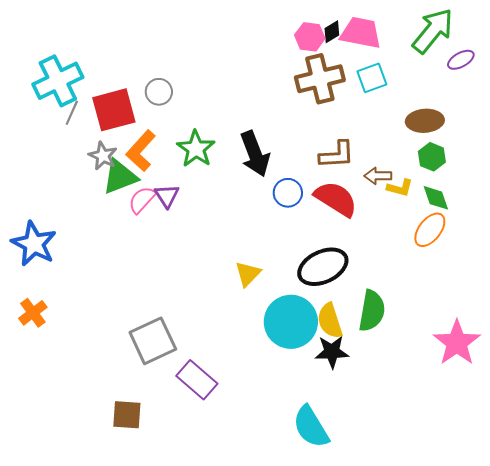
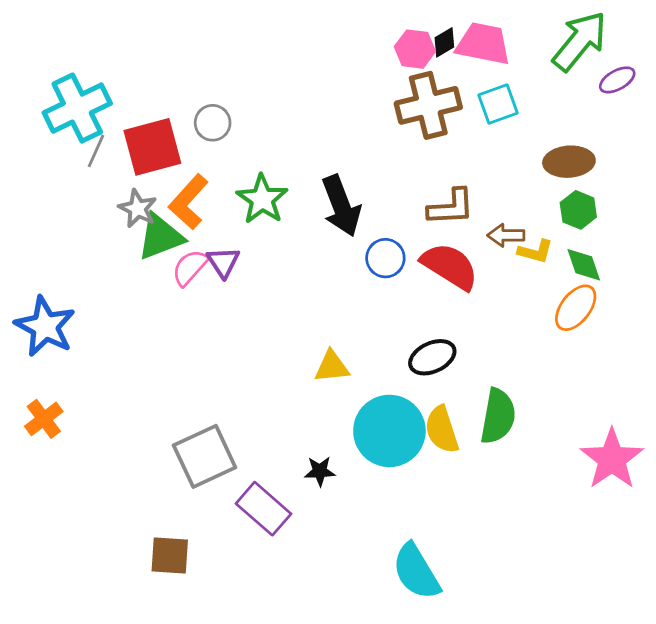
black ellipse: (323, 267) -> (432, 357), size x0.7
yellow triangle: (248, 274) -> (332, 367), turned 40
black star: (332, 352) -> (320, 471), moved, size x0.7

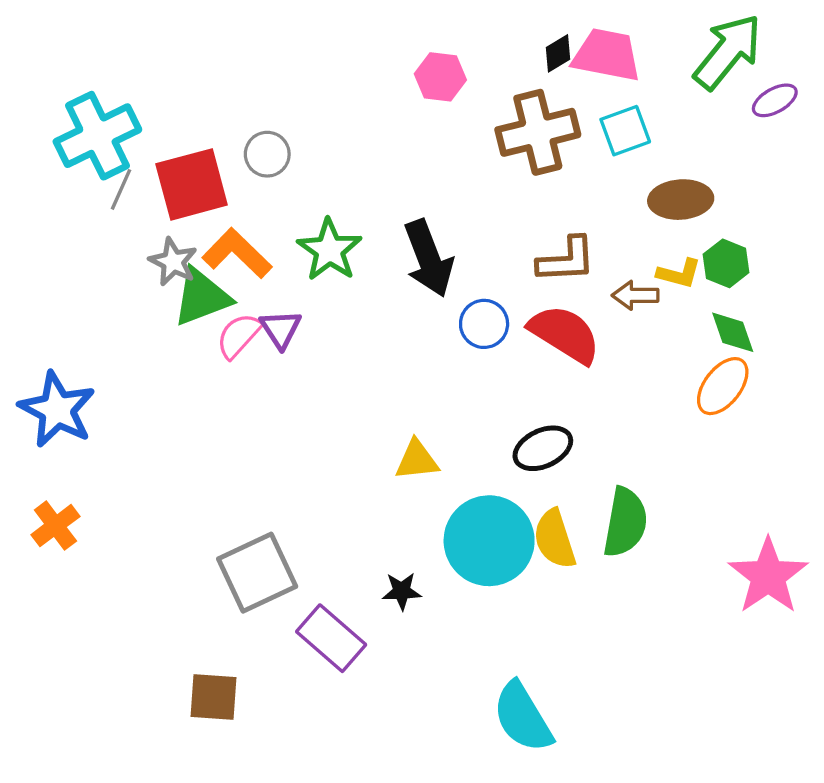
pink hexagon: (415, 49) -> (440, 77), moved
brown ellipse: (569, 162) -> (681, 200), moved
orange L-shape: (188, 202) -> (237, 253), turned 92
yellow L-shape: (535, 251) -> (679, 273), moved

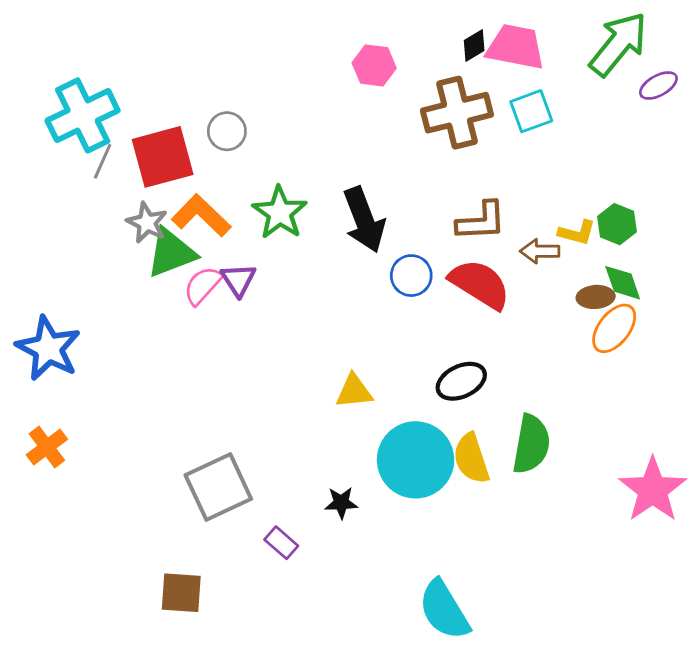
brown ellipse: (681, 200) -> (596, 297), moved, size x0.7
purple rectangle: (331, 638) -> (281, 543), size x0.6

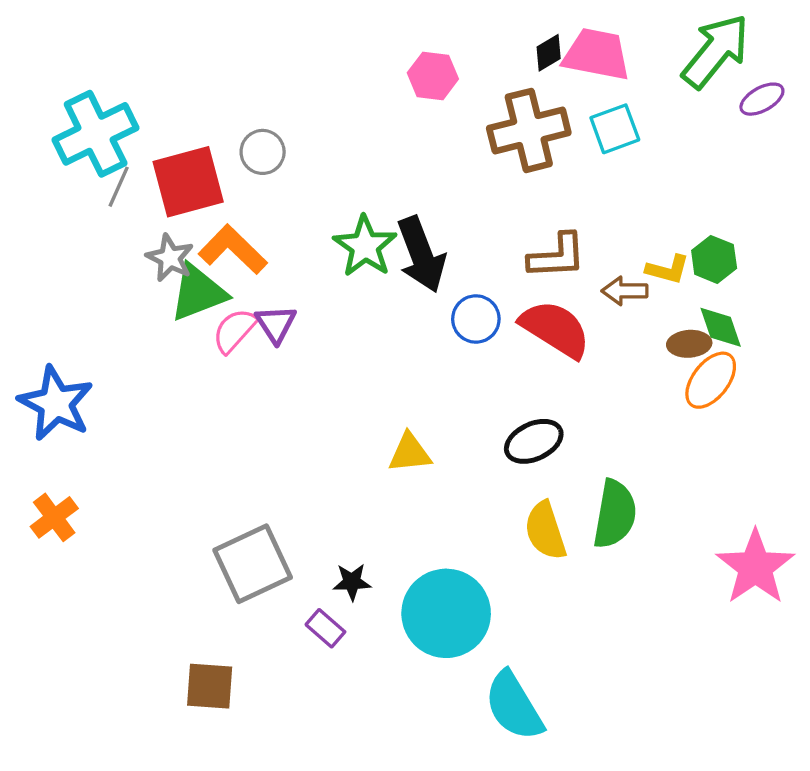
green star: (280, 213) -> (365, 246), moved
cyan circle: (416, 460) -> (446, 613), moved
black star: (341, 503) -> (352, 582), moved

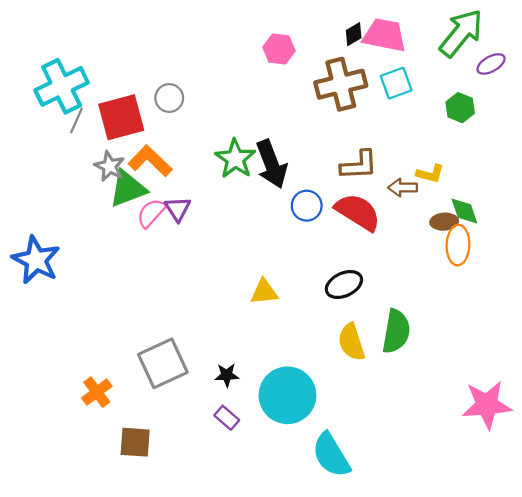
green hexagon: (714, 259) -> (460, 108), moved
orange ellipse: (711, 380) -> (458, 245), turned -36
orange cross: (54, 517) -> (97, 392), moved
pink star: (755, 567) -> (487, 405), moved, turned 30
purple rectangle: (325, 628) -> (227, 418), moved

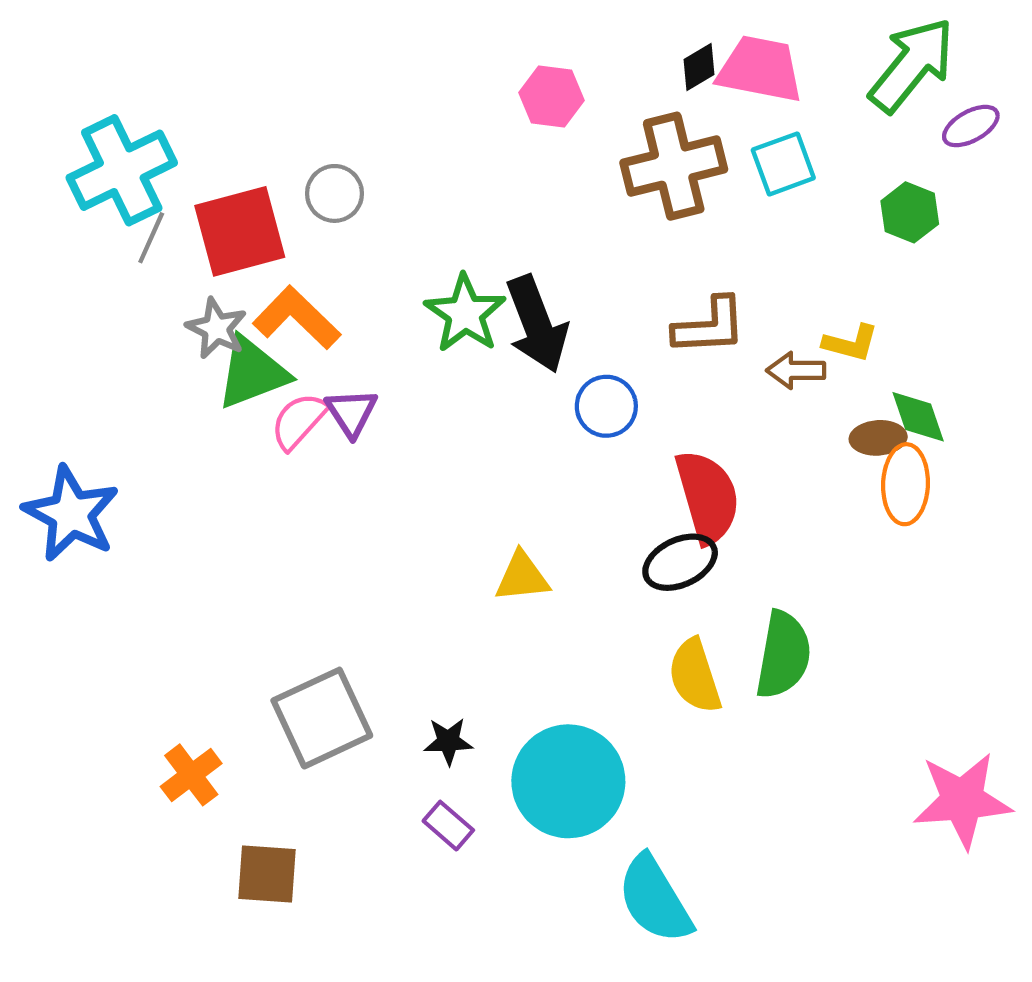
red semicircle: (358, 212) -> (707, 497), moved, turned 42

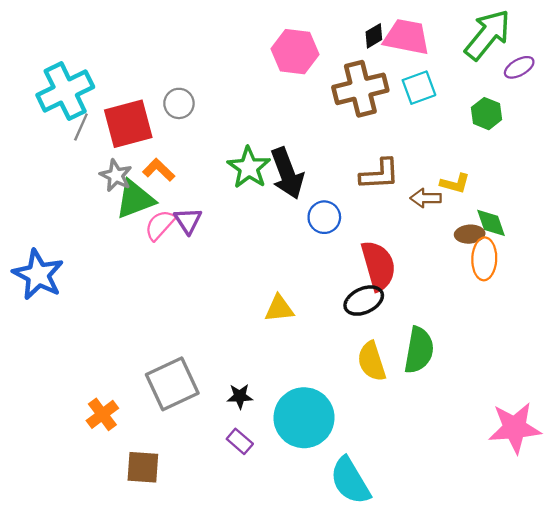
pink hexagon: (552, 97) -> (295, 52), size x1.4
orange L-shape: (297, 318) -> (159, 170), size x0.7

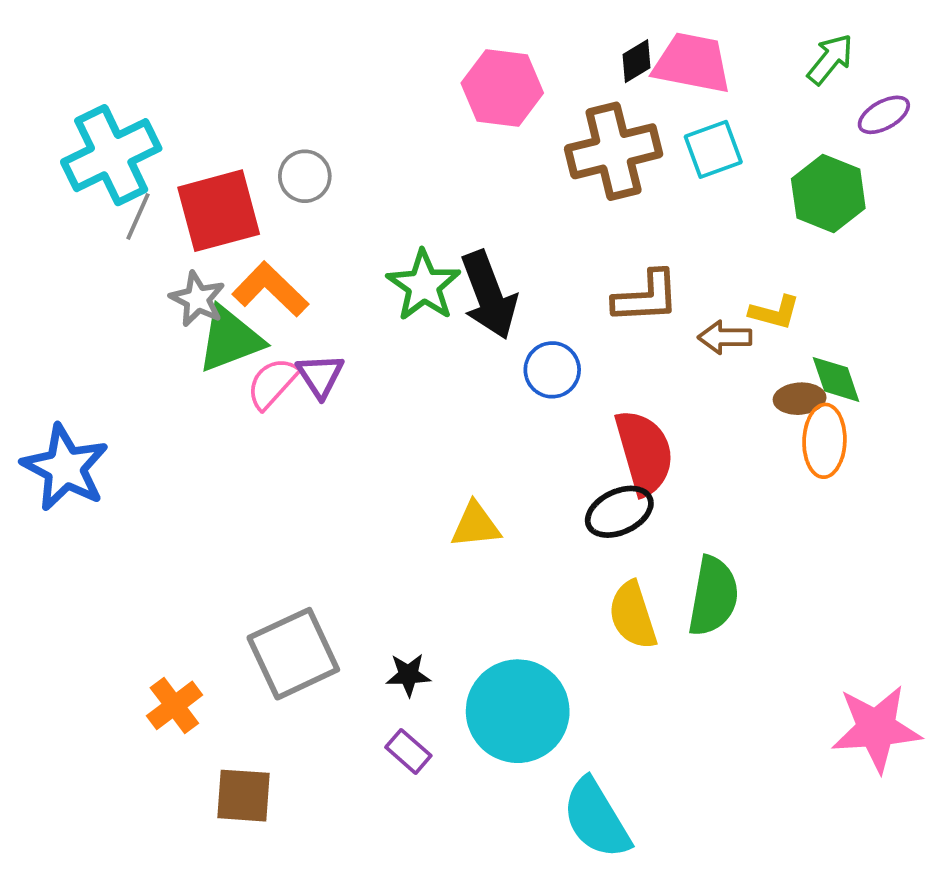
green arrow: (488, 35) -> (830, 59), size x0.6
green hexagon: (487, 114) -> (828, 193), size x1.4
orange L-shape: (159, 170) -> (270, 289), size x1.4

